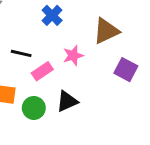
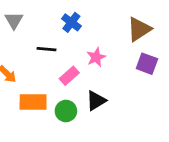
brown triangle: (106, 31) -> (139, 29), moved
black line: (21, 53) -> (47, 49), moved

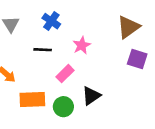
blue cross: (71, 22) -> (51, 21), moved
pink star: (96, 57) -> (82, 45), moved

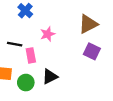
black line: (43, 50) -> (15, 44), moved
pink rectangle: (65, 74) -> (31, 55), turned -64

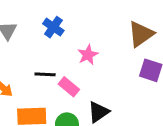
pink rectangle: (31, 55) -> (69, 87), turned -32

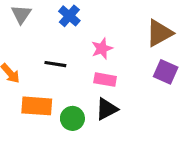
pink rectangle: (69, 87) -> (105, 80), moved, turned -36

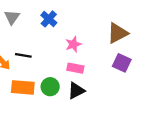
black line: (55, 64) -> (23, 55), moved
green circle: (72, 118) -> (50, 87), moved

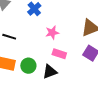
pink rectangle: (75, 68) -> (59, 54), moved

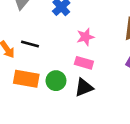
pink rectangle: (59, 54) -> (84, 63), moved

